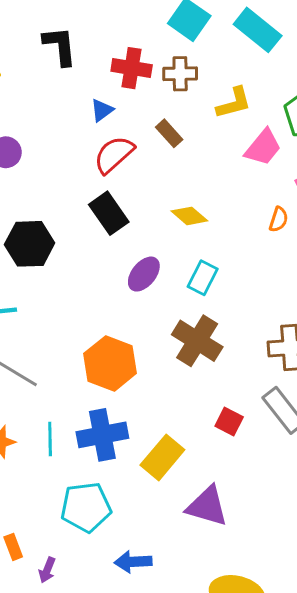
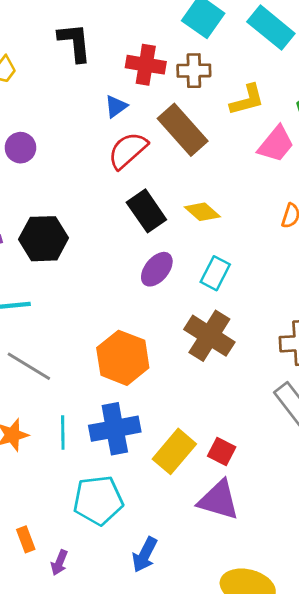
brown rectangle: (169, 133) -> (183, 130), size x1.8
black rectangle: (109, 213) -> (146, 211), moved
red square: (229, 421) -> (222, 452), moved
blue arrow: (133, 562) -> (145, 555), turned -60

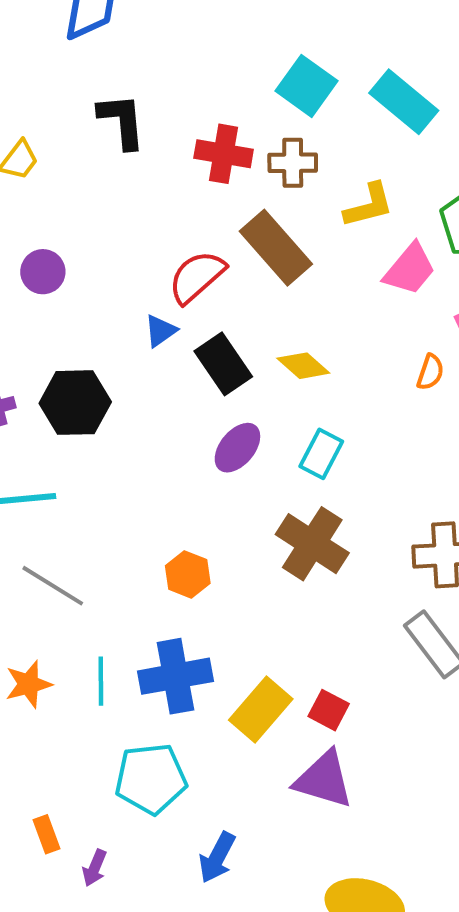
blue triangle: (116, 106) -> (161, 331), moved
orange hexagon: (123, 358) -> (188, 574), size x0.6

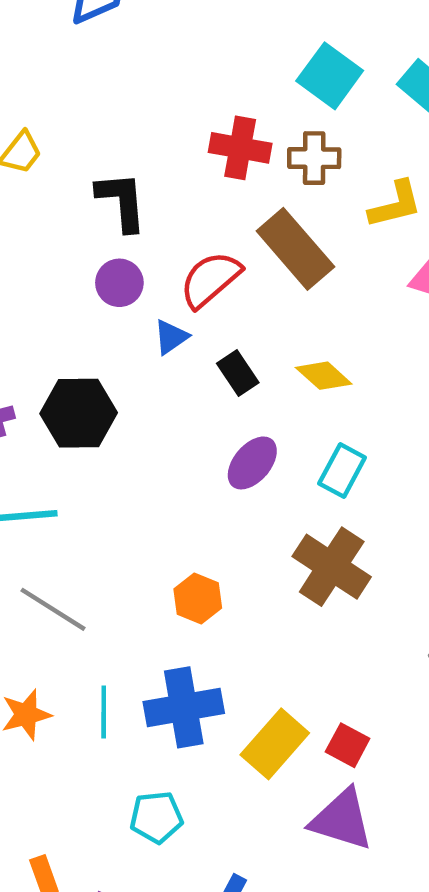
black L-shape: (122, 121) -> (122, 201), moved
purple circle: (43, 272) -> (119, 283), moved
black rectangle: (223, 364) -> (238, 373), size x0.7
cyan pentagon: (151, 779) -> (156, 817), size x0.7

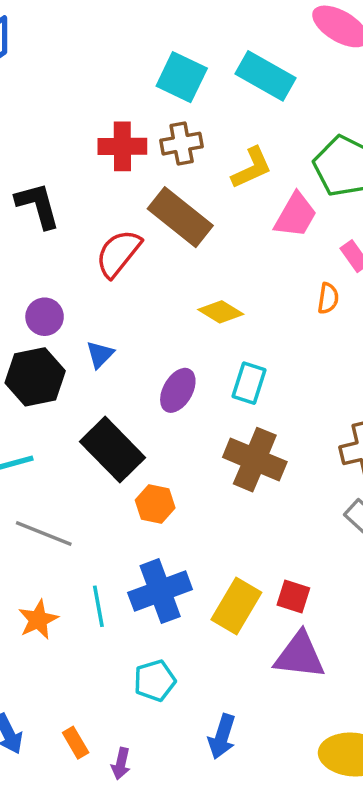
purple circle: (119, 283) -> (45, 317), moved
blue triangle: (171, 337) -> (100, 354), moved
black rectangle: (238, 373) -> (112, 450), moved, size x1.8

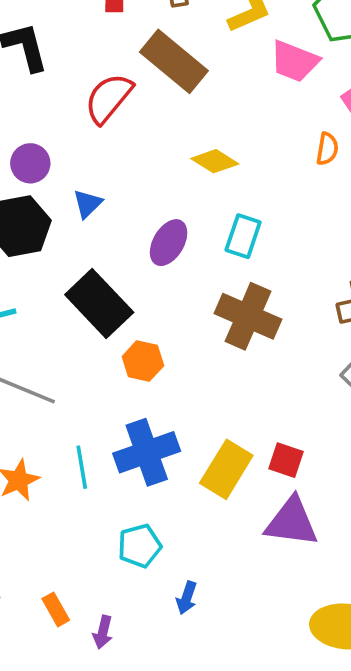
pink trapezoid: (295, 215) -> (294, 61), turned 81
blue arrow: (222, 737) -> (187, 598), moved, size x0.7

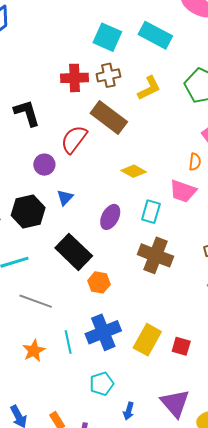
pink trapezoid: (294, 61) -> (183, 191), moved
purple circle: (30, 163) -> (44, 165), moved
red square: (286, 460) -> (181, 346), moved
purple triangle: (292, 522) -> (175, 403), moved, turned 44

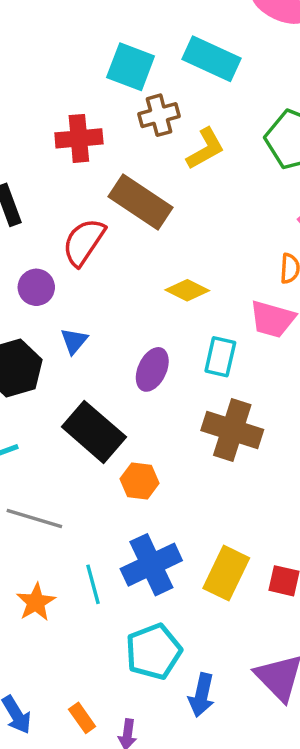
brown cross: (108, 75) -> (159, 115), moved
cyan pentagon: (102, 384) -> (153, 652), size x1.4
blue arrow: (129, 411) -> (202, 695), size x1.4

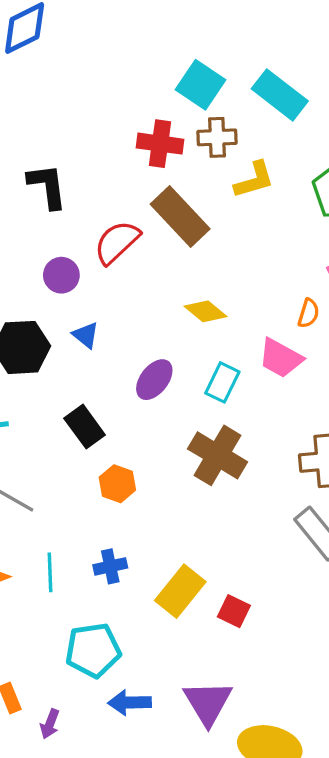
red cross: (79, 138) -> (160, 144), moved
blue triangle: (74, 341) -> (86, 335), turned -44
black rectangle: (94, 432) -> (85, 427), size x0.7
blue cross: (151, 565) -> (110, 566), size x0.6
blue arrow: (202, 695) -> (130, 703), turned 63

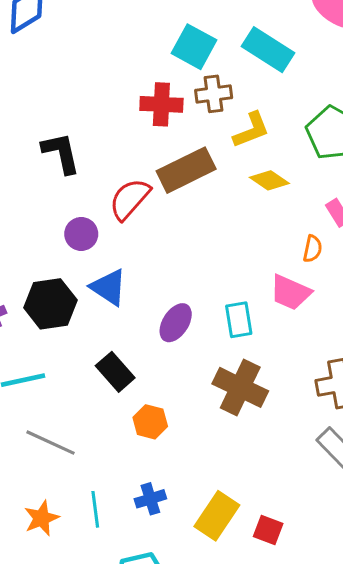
brown rectangle: (180, 216) -> (186, 170), turned -68
yellow diamond: (205, 311) -> (269, 180), moved
blue triangle: (86, 335) -> (109, 287), size x1.5
cyan rectangle: (222, 382) -> (239, 320), turned -30

